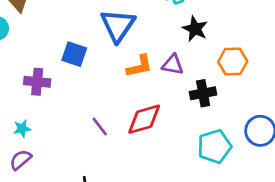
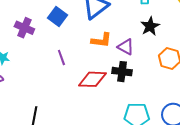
black cross: (203, 93) -> (122, 72), moved
purple line: (100, 127) -> (61, 57), moved

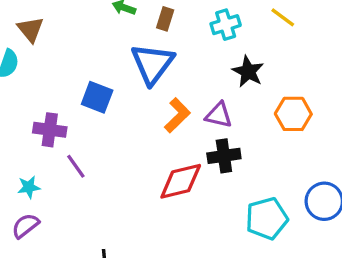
orange L-shape: (101, 40) -> (177, 115), turned -35
purple line: (61, 57) -> (76, 166), moved

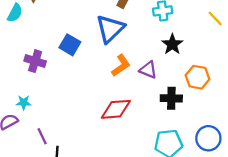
yellow line: (283, 17) -> (215, 18), moved
black cross: (224, 156) -> (171, 98), moved
purple line: (76, 166) -> (42, 136), moved
cyan star: (29, 187) -> (24, 103), moved

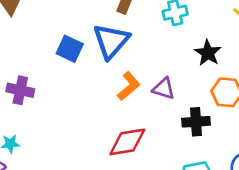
black star: (172, 44) -> (208, 53), moved
blue square: (70, 45) -> (70, 49), moved

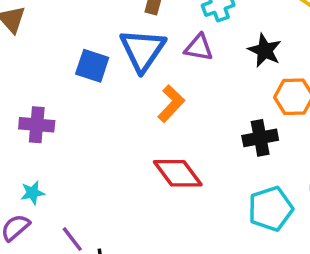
purple triangle: (164, 89) -> (199, 48), moved
red diamond: (127, 142) -> (178, 173), turned 69

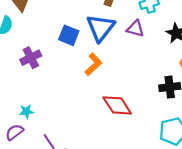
orange L-shape: (171, 104) -> (93, 64), moved
purple cross: (37, 125) -> (31, 58), moved, turned -36

